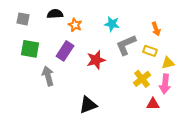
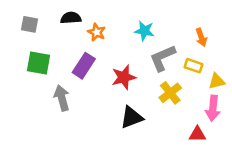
yellow cross: (142, 79) -> (170, 93), moved
black triangle: (88, 105) -> (131, 117), moved

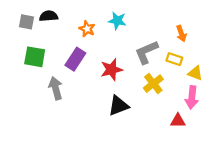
black semicircle: (71, 18) -> (49, 16), moved
cyan star: (144, 31) -> (117, 21), moved
yellow triangle: (217, 81) -> (195, 73), turned 35

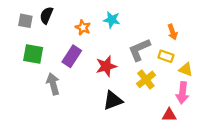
black semicircle: (49, 16) -> (46, 15), turned -63

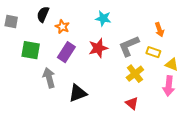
gray square: (25, 21) -> (11, 21), moved
orange star: (83, 27) -> (62, 27), moved
red star: (106, 66) -> (98, 48), moved
black triangle: (113, 100) -> (78, 93), moved
red triangle: (169, 115) -> (132, 103), moved, turned 40

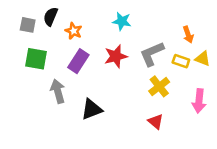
gray square: (11, 21) -> (28, 25), moved
yellow triangle: (172, 64) -> (203, 59), moved

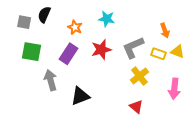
orange star: (74, 31) -> (75, 27), moved

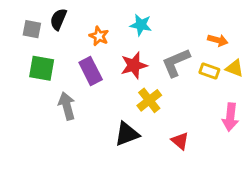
orange arrow: (165, 30) -> (218, 40), turned -56
purple rectangle: (69, 54) -> (91, 71), turned -60
yellow cross: (139, 76) -> (149, 100), moved
black triangle: (80, 96) -> (127, 134), moved

